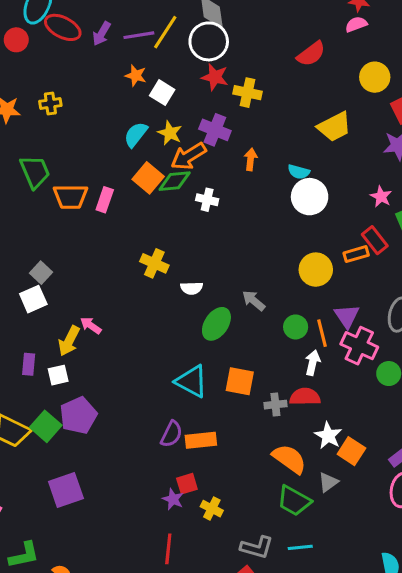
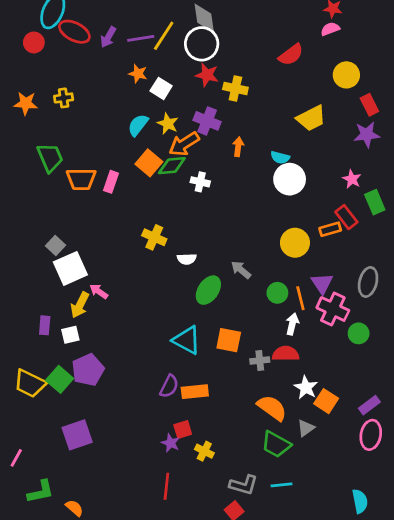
white square: (33, 299) -> (70, 268), moved, size x1.4

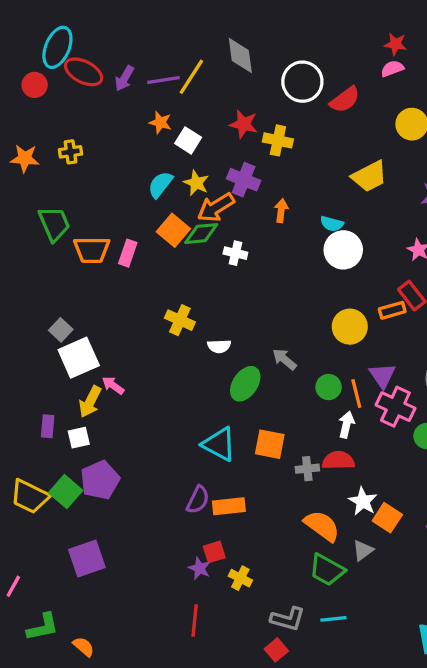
white circle: (202, 44) -> (302, 82), moved

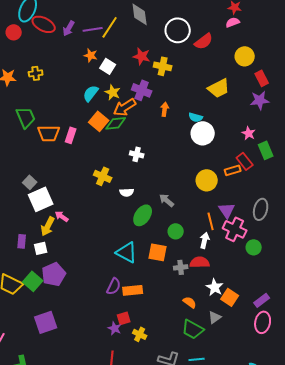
white cross: (235, 253) -> (137, 154), moved
green circle: (329, 387) -> (176, 231), moved
orange semicircle: (322, 526) -> (190, 302), size x0.6

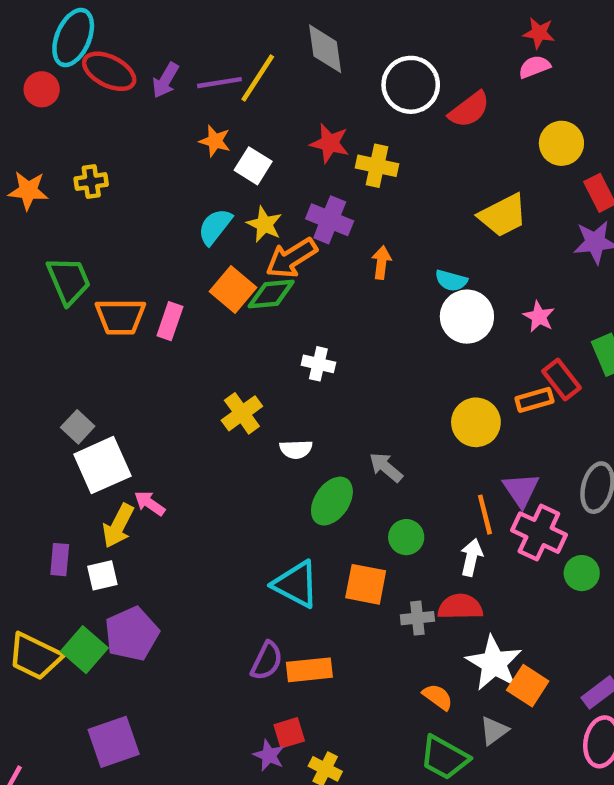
pink star: (249, 133) -> (539, 317), moved
yellow cross: (103, 176) -> (242, 413), turned 30
white star: (215, 287) -> (494, 663), size x1.4

